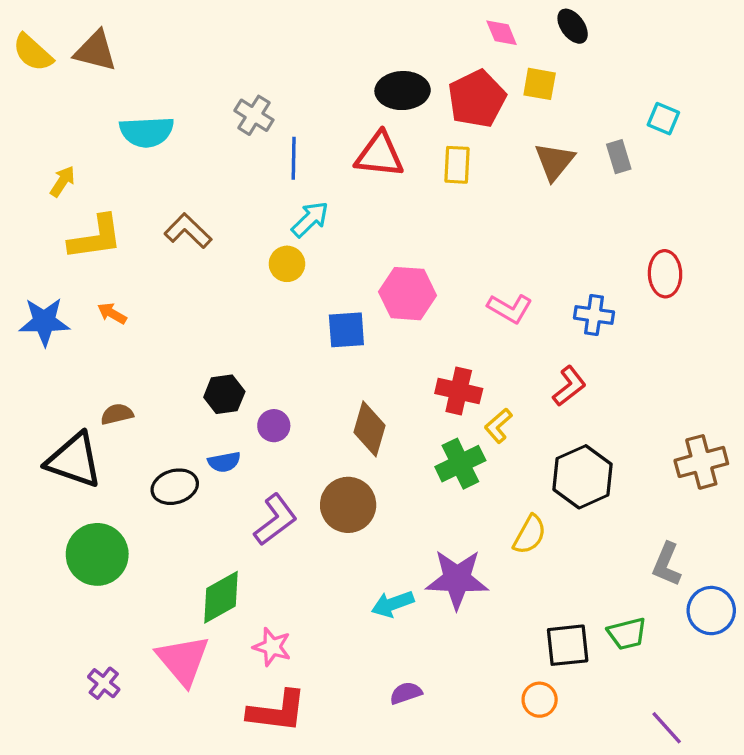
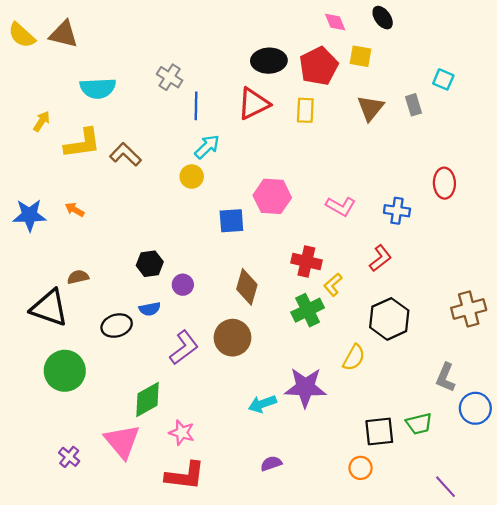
red triangle: (379, 155) -> (253, 104), turned -32
yellow L-shape: (95, 237) -> (82, 143), moved

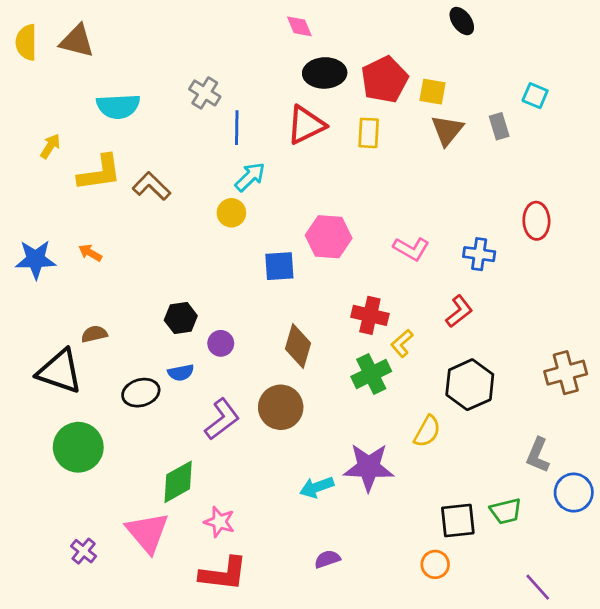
pink diamond: (335, 22) -> (299, 26), moved
yellow semicircle: (22, 35) -> (26, 42), turned 48
yellow square: (361, 56) -> (433, 92), moved

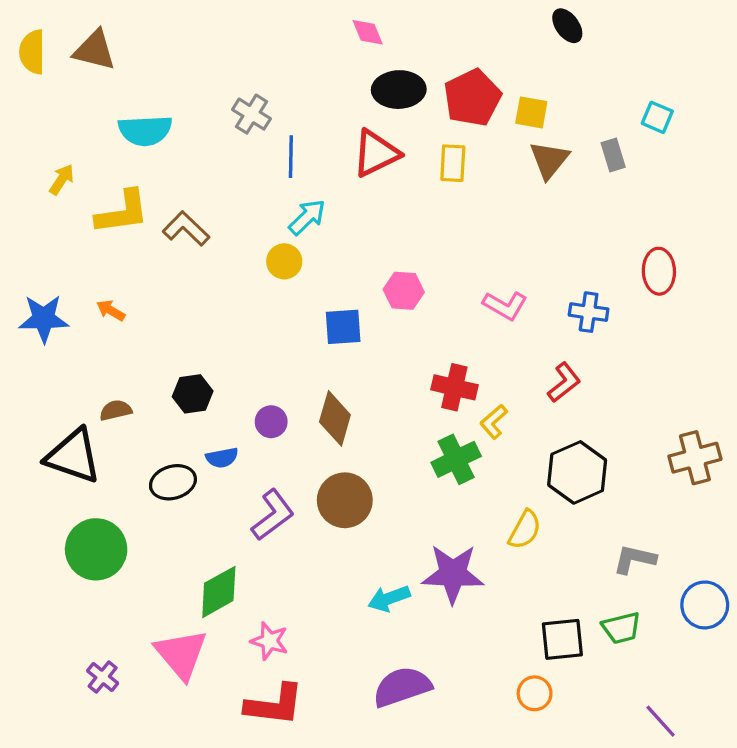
pink hexagon: (329, 237) -> (404, 291), size x0.7
black hexagon: (181, 318) -> (193, 394), moved
brown diamond: (298, 346) -> (335, 418), moved
gray L-shape: (538, 455) -> (634, 559), moved, turned 80
purple semicircle: (327, 559) -> (402, 687), size x1.8

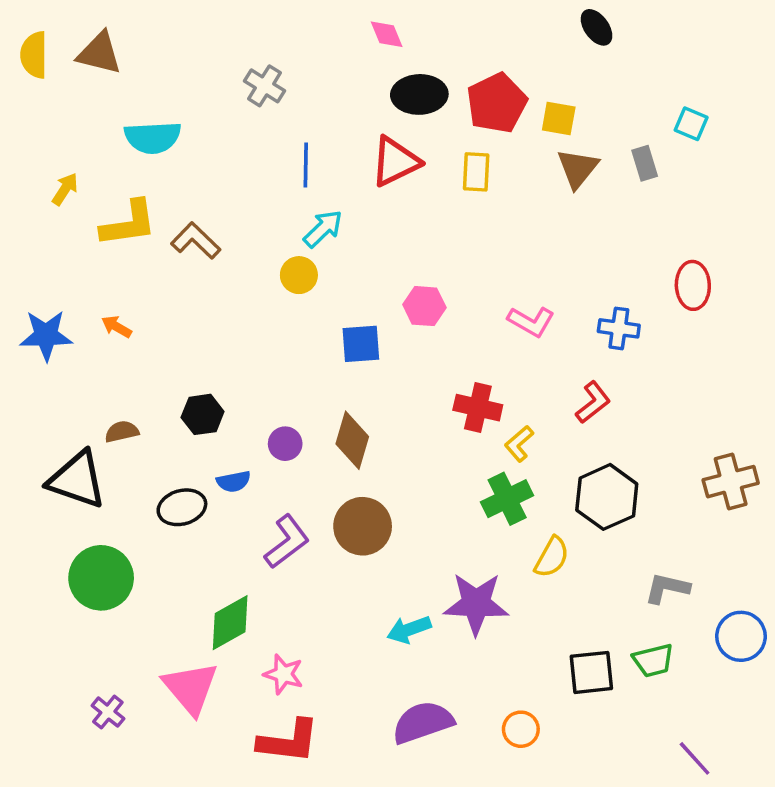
gray cross: (252, 114) -> (265, 86), moved
green cross: (456, 459) -> (507, 499), moved
orange circle: (535, 693) -> (521, 729), moved

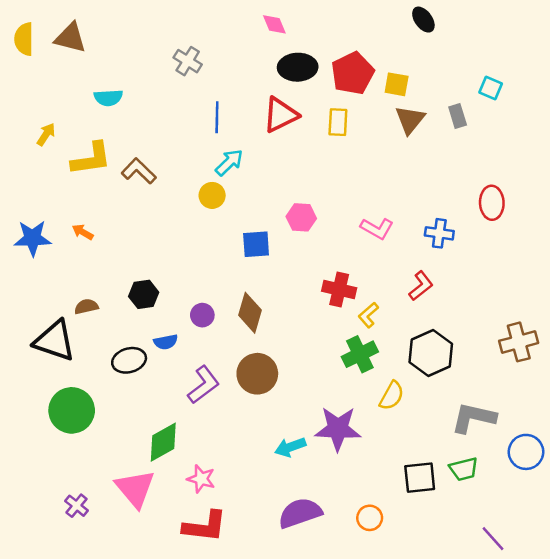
cyan semicircle: (153, 137) -> (108, 98), size x0.7
gray L-shape: (667, 588) -> (473, 418), size x1.4

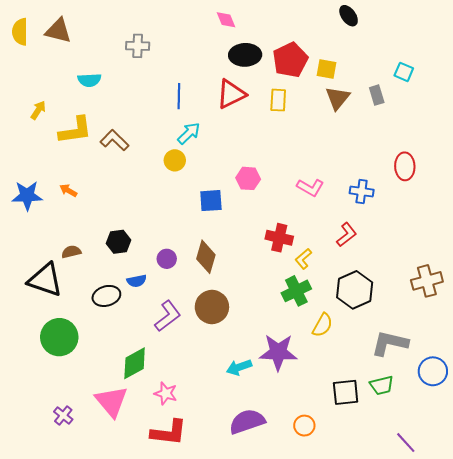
gray cross: (188, 61) -> (138, 46), moved, turned -30

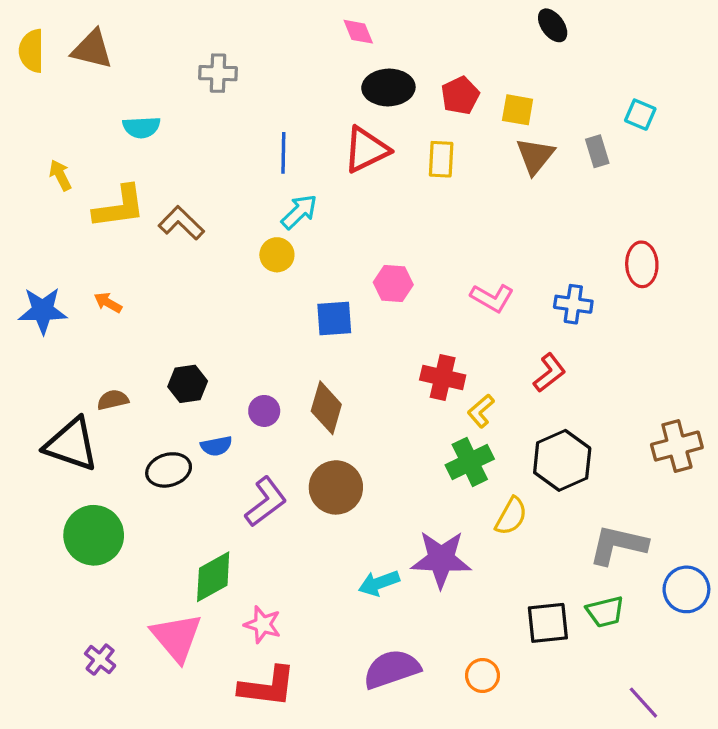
red pentagon: (290, 60) -> (460, 95), size x0.7
yellow arrow: (38, 110) -> (60, 175), turned -60

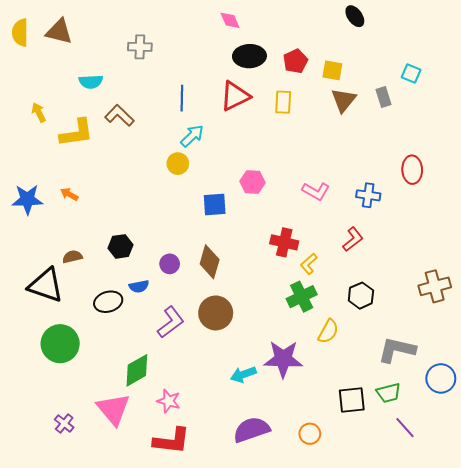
brown L-shape: (181, 223) -> (119, 115), moved
black hexagon: (562, 460) -> (361, 296), size x0.7
purple line: (643, 703) -> (405, 428), moved

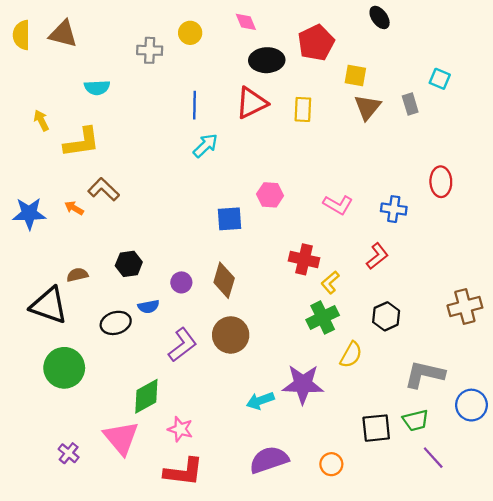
red pentagon: (295, 61) -> (316, 43), moved, size x1.4
brown L-shape: (119, 115) -> (104, 189), moved
yellow circle: (178, 164) -> (190, 33), moved

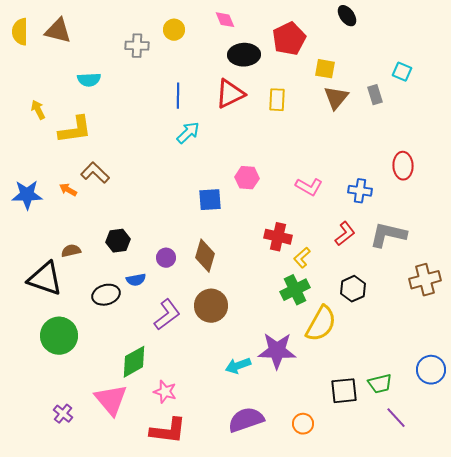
yellow semicircle: (351, 355) -> (321, 324), size x1.5
gray L-shape: (424, 374) -> (388, 235), moved

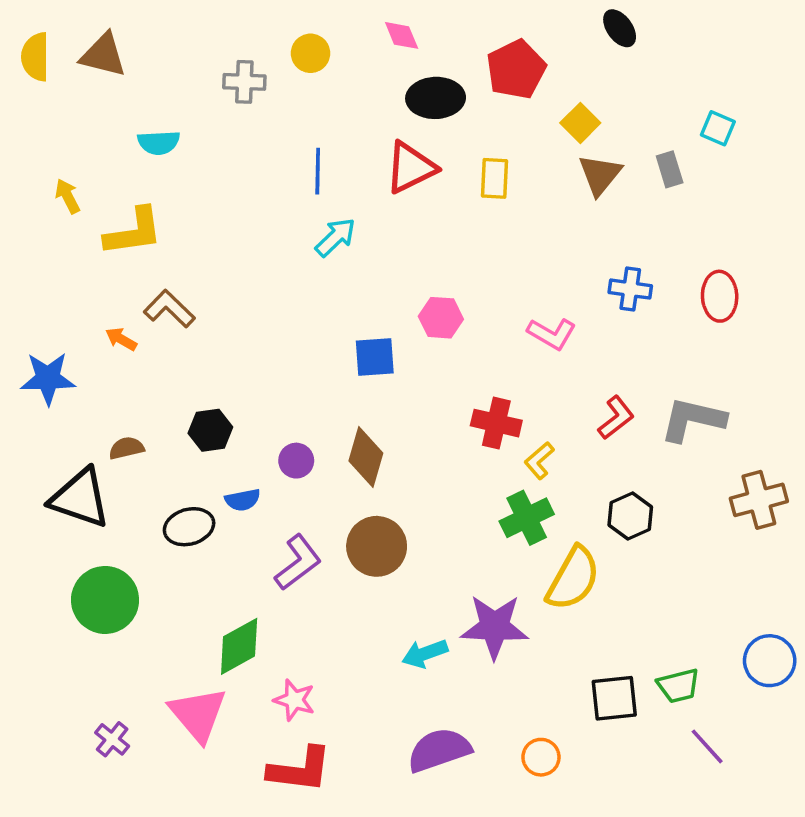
yellow square: (325, 69) -> (580, 123), turned 35
blue cross: (360, 191) -> (630, 289), moved
blue star: (27, 195) -> (48, 378), moved

